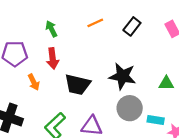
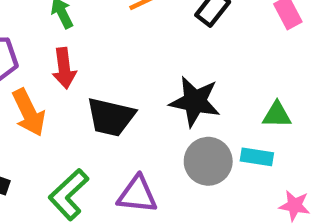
orange arrow: (34, 82) -> (29, 113), size x1.5
cyan rectangle: (156, 120) -> (257, 157), moved

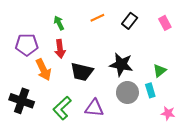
green triangle: (277, 115) -> (160, 71), turned -40
cyan rectangle: (257, 157) -> (150, 90), turned 64

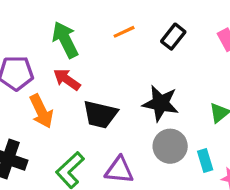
green arrow: (59, 23) -> (65, 40), size x1.6
red arrow: (60, 49) -> (67, 79), turned 132
cyan rectangle: (150, 90) -> (205, 161), moved

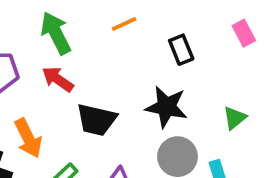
black rectangle: (173, 37) -> (181, 50), moved, turned -60
orange arrow: (41, 111) -> (28, 138), moved

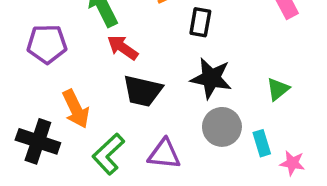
black rectangle: (181, 50) -> (200, 22), moved, turned 32
red arrow: (58, 79) -> (123, 48), moved

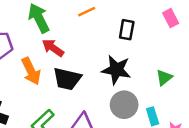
black rectangle: (200, 22) -> (127, 30), moved
orange arrow: (76, 109) -> (31, 71), moved

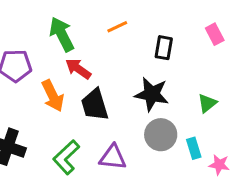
black trapezoid: (67, 79) -> (95, 105), turned 60

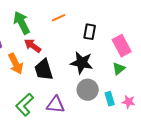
pink rectangle: (215, 34) -> (122, 46), moved, size x1.5
pink star: (219, 165) -> (129, 102), moved

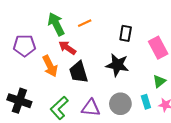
orange line: (59, 18) -> (85, 23), moved
green triangle: (119, 69) -> (159, 81), moved
gray circle: (88, 90) -> (120, 104), moved

